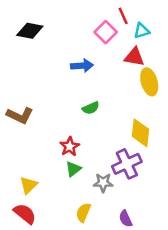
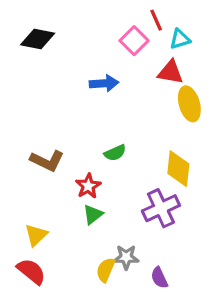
green semicircle: (91, 108) -> (115, 153), moved
brown L-shape: (20, 115) -> (47, 161), moved
gray star: (103, 183) -> (126, 257), moved

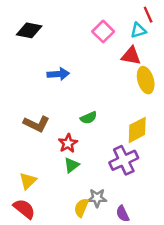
red line: (156, 20) -> (148, 15), moved
blue arrow: (104, 83) -> (58, 74), moved
yellow diamond: (178, 169) -> (137, 130), turned 56

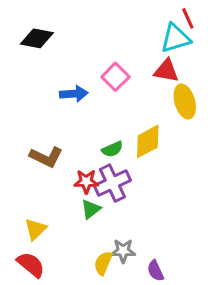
cyan triangle: (138, 30) -> (175, 38), size x1.5
pink square: (103, 32) -> (115, 77), moved
yellow diamond: (137, 130) -> (148, 141), moved
red star: (68, 143) -> (86, 181), turned 30
purple cross: (124, 160) -> (112, 183), moved

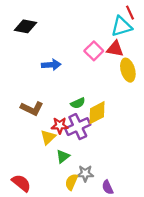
pink square: (115, 77) -> (94, 51), moved
yellow diamond: (148, 141) -> (97, 113), moved
green triangle: (91, 209) -> (63, 156), moved
yellow triangle: (35, 229) -> (48, 137), moved

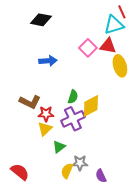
black diamond: (26, 26) -> (41, 20), moved
green semicircle: (78, 103) -> (73, 97), turned -48
red star: (60, 125) -> (46, 114), moved

